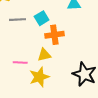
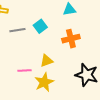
orange cross: (54, 35) -> (71, 39), moved

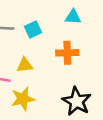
yellow triangle: (46, 61) -> (25, 65), moved

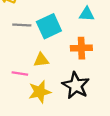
cyan square: (33, 29) -> (49, 26), size x1.5
black star: (77, 101) -> (76, 85), moved

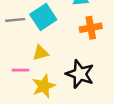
orange cross: (81, 48) -> (91, 28), moved

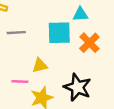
cyan square: (43, 17) -> (59, 33), moved, turned 30
orange cross: (91, 28) -> (89, 43), turned -36

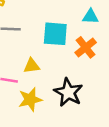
cyan triangle: (80, 14) -> (91, 17), moved

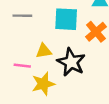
black star: (68, 92) -> (71, 62), moved

